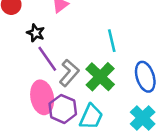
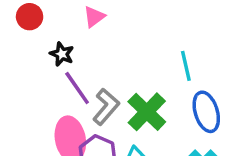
cyan line: (112, 41) -> (186, 66), moved

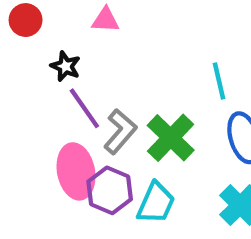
pink triangle: (94, 17) -> (105, 20), turned 40

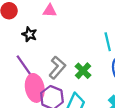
purple line: (84, 108) -> (24, 65), moved
green cross: (171, 138) -> (83, 71), size x0.7

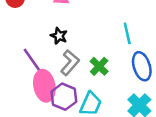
black star: (29, 34) -> (59, 36), moved

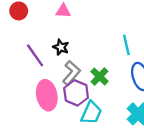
purple line: (32, 60) -> (35, 55), moved
purple hexagon: (64, 97) -> (76, 93), moved

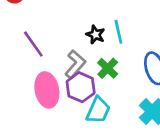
cyan line: (126, 45) -> (118, 32), moved
black star: (61, 47) -> (95, 35), moved

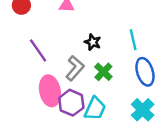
cyan line: (118, 32) -> (133, 40), moved
purple hexagon: (81, 87) -> (71, 103), moved

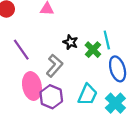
green cross: (103, 72) -> (93, 50), moved
cyan trapezoid: (95, 109) -> (88, 95), moved

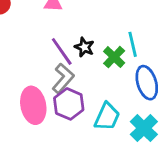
purple line: (21, 50) -> (62, 51), moved
purple hexagon: (51, 97) -> (69, 104), moved

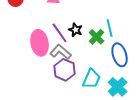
gray L-shape: (63, 78) -> (61, 52), turned -90
pink ellipse: (33, 105) -> (40, 43), moved

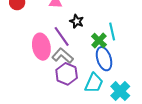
black star: (76, 30) -> (77, 21), moved
blue ellipse: (120, 55) -> (104, 59), moved

